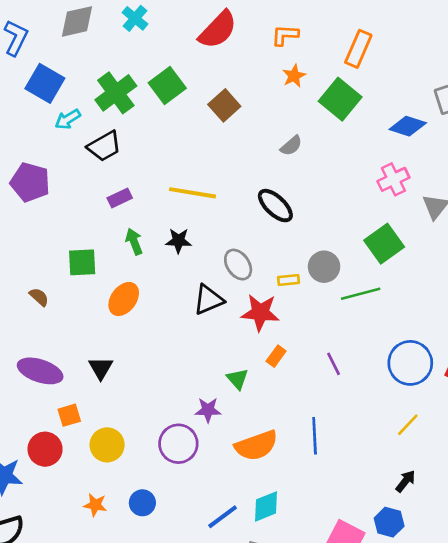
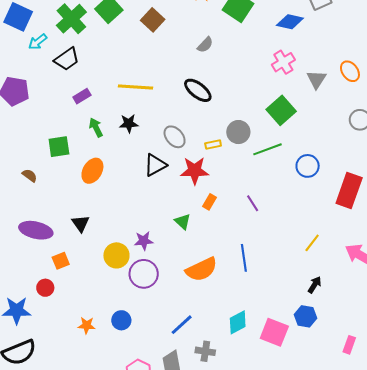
blue circle: (410, 363) -> (308, 166), moved, size x0.7
purple star: (208, 410) -> (144, 241), moved
yellow circle: (107, 445) -> (116, 255), moved
red circle: (45, 449) -> (45, 288), size x0.7
cyan diamond: (266, 506) -> (238, 322), moved

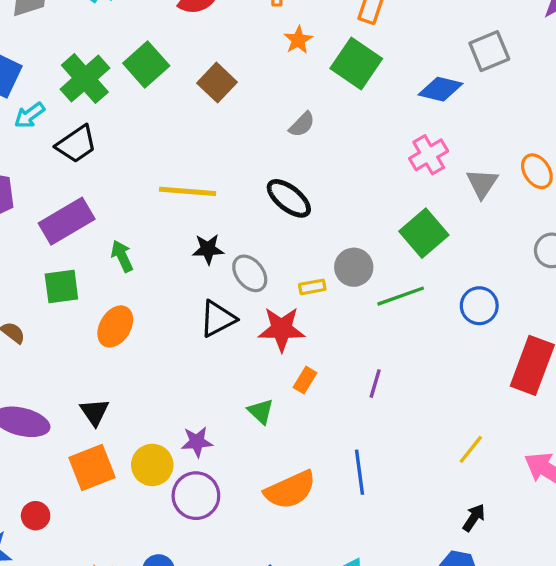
purple rectangle: (82, 96) -> (67, 221), moved, size x1.8
black star: (129, 123) -> (208, 249), moved
blue circle: (308, 166) -> (479, 306), moved
purple line: (253, 203) -> (375, 384), turned 48
orange square: (61, 261) -> (92, 468), moved, size x1.6

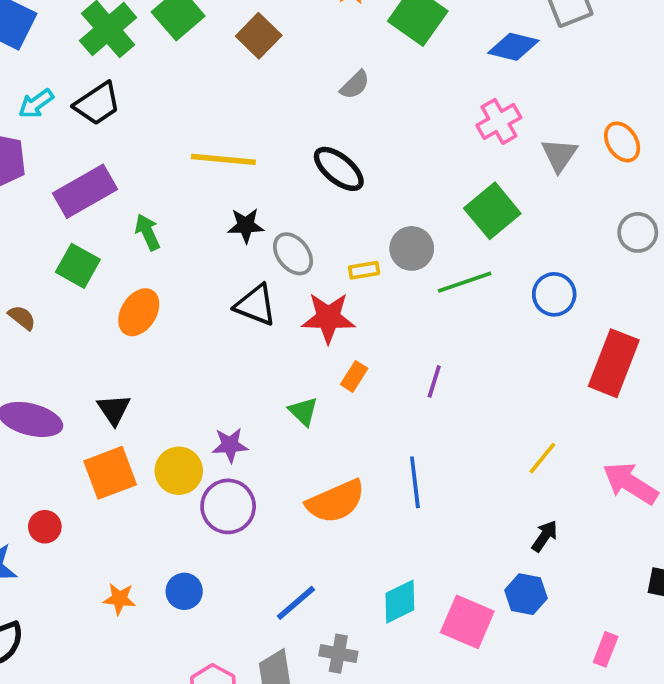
cyan arrow: (29, 115) -> (36, 104), moved
green square: (61, 286) -> (78, 266), turned 36
black triangle: (218, 319) -> (256, 305), turned 48

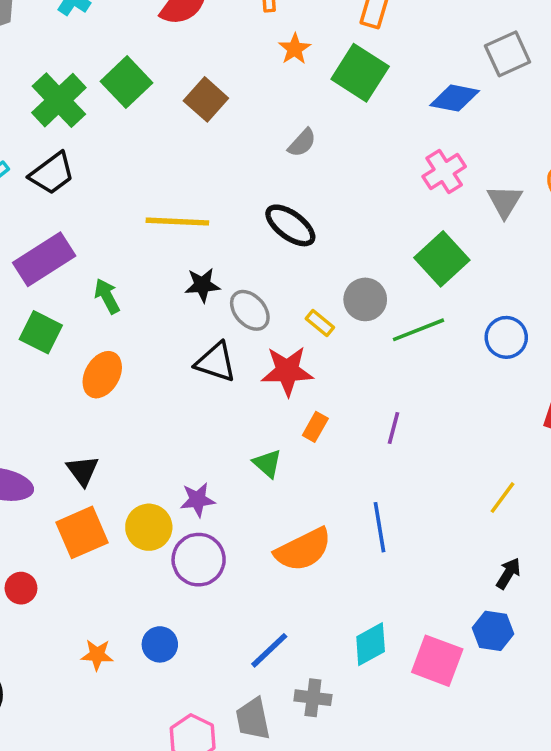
yellow rectangle: (364, 270) -> (320, 323), turned 52

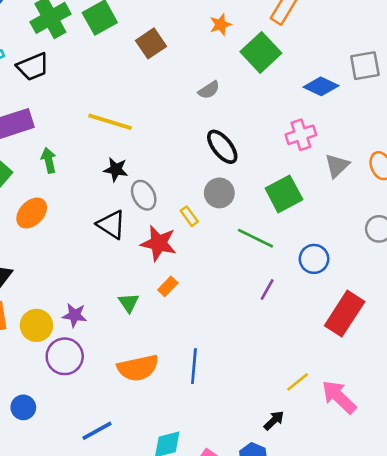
black ellipse: (290, 225) -> (222, 147), moved
gray circle: (365, 299) -> (219, 193), moved
green line: (418, 330) -> (255, 238), turned 33
purple line: (393, 428) -> (267, 290), moved
yellow line: (502, 498) -> (298, 382), moved

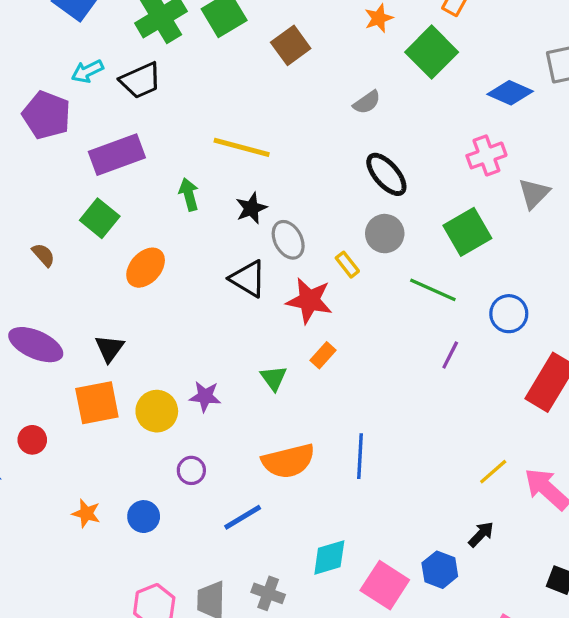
green arrow: (49, 160) -> (189, 194), moved
black star: (116, 170) -> (251, 208), turned -30
purple circle: (65, 356) -> (191, 470), moved, size x0.6
black arrow: (274, 420) -> (481, 534), moved
blue line: (97, 431) -> (243, 517), moved

